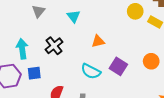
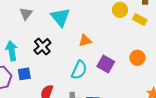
cyan triangle: (74, 16) -> (60, 17), size x1.5
cyan semicircle: (91, 71) -> (79, 70), turned -90

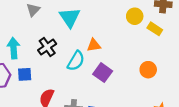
purple square: (106, 64) -> (103, 73), moved
cyan semicircle: (79, 70) -> (76, 61), moved

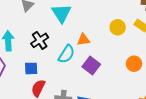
yellow circle: (135, 16) -> (118, 27), moved
blue square: (25, 74) -> (31, 68), moved

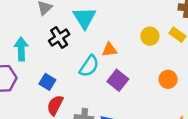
black cross: (40, 40) -> (59, 37), moved
blue square: (31, 68) -> (47, 82), turned 32

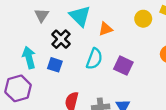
orange triangle: (109, 50) -> (105, 29), moved
blue square: (47, 82) -> (55, 65), moved

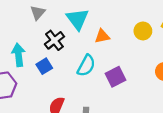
blue square: (55, 65) -> (44, 66), turned 32
purple square: (123, 66) -> (116, 77), turned 30

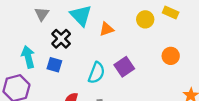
blue square: (44, 66) -> (54, 65), turned -35
cyan semicircle: (86, 66) -> (97, 73), moved

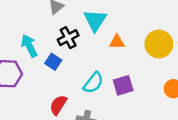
yellow circle: (145, 19) -> (159, 44), size x1.5
cyan arrow: (28, 57) -> (29, 46), turned -30

